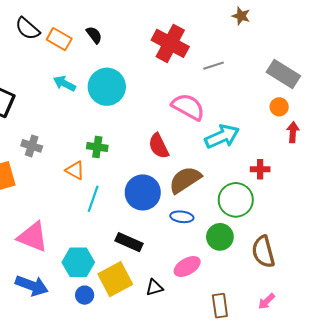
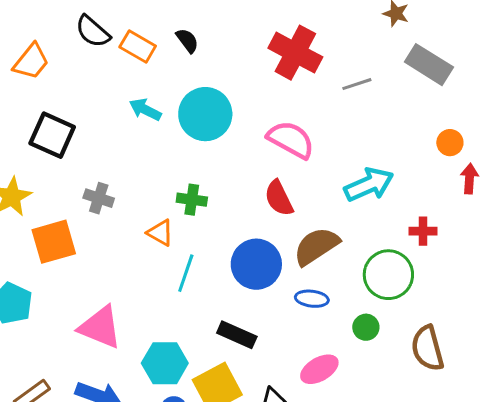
gray rectangle: (283, 74) -> (429, 65), moved
pink semicircle: (188, 107) -> (291, 140), moved
green circle: (220, 237) -> (366, 327), size x0.7

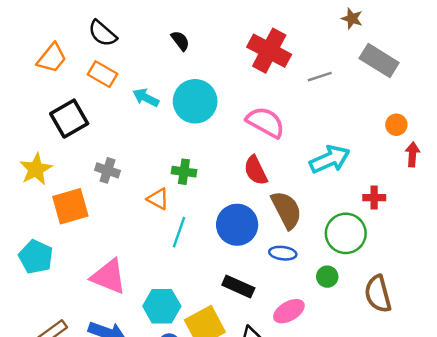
orange rectangle: (138, 47) -> (102, 74), moved
black square: (52, 135) -> (69, 119), turned 36
brown semicircle: (316, 246) -> (286, 210), turned 96
black rectangle: (237, 335) -> (238, 286), moved

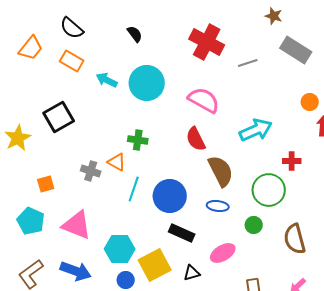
black square: (69, 119) -> (59, 117), moved
gray cross: (107, 170) -> (91, 171), moved
orange square: (70, 206) -> (46, 184), moved, size x0.6
blue circle: (237, 225) -> (170, 196), moved
cyan pentagon: (36, 257) -> (31, 221), moved

